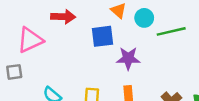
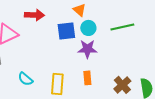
cyan circle: (144, 18) -> (88, 28), moved

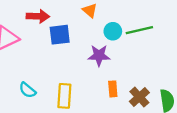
cyan circle: (88, 28) -> (113, 31), moved
blue square: (66, 31) -> (60, 35), moved
orange rectangle: (87, 78) -> (113, 89), moved

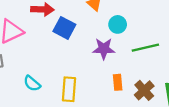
green line: (139, 30) -> (145, 48), moved
blue square: (60, 35) -> (64, 28), turned 35

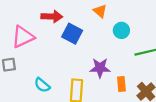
purple star: (104, 49) -> (100, 68), moved

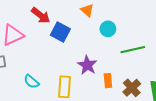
red arrow: (52, 16) -> (41, 15), turned 36
purple star: (100, 68) -> (87, 65), turned 30

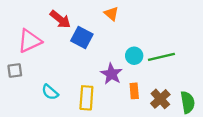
cyan circle: (108, 29) -> (134, 56), moved

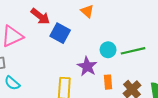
cyan semicircle: (50, 92) -> (12, 83), moved

